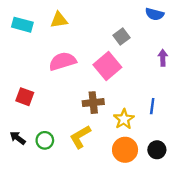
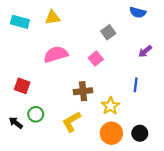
purple arrow: (163, 58) -> (145, 51), turned -128
pink square: (107, 66) -> (96, 59), size x0.6
blue line: (152, 106) -> (136, 85), moved
green circle: (45, 140) -> (36, 114), moved

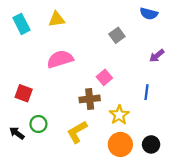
cyan rectangle: (20, 22) -> (21, 24), turned 48
pink square: (96, 59) -> (104, 77), moved

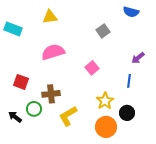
cyan rectangle: (21, 24) -> (13, 29), moved, turned -42
purple arrow: (157, 56) -> (138, 58), moved
brown cross: (90, 99) -> (51, 94), moved
black circle: (151, 144) -> (127, 113), moved

